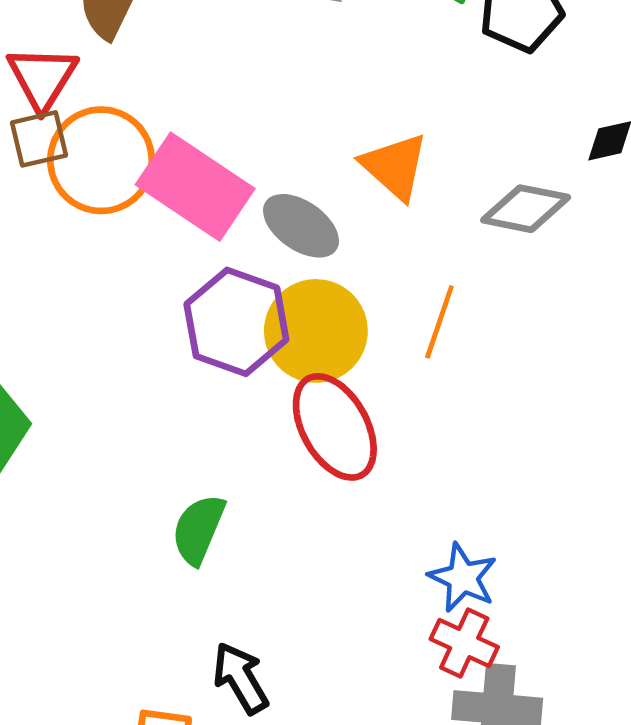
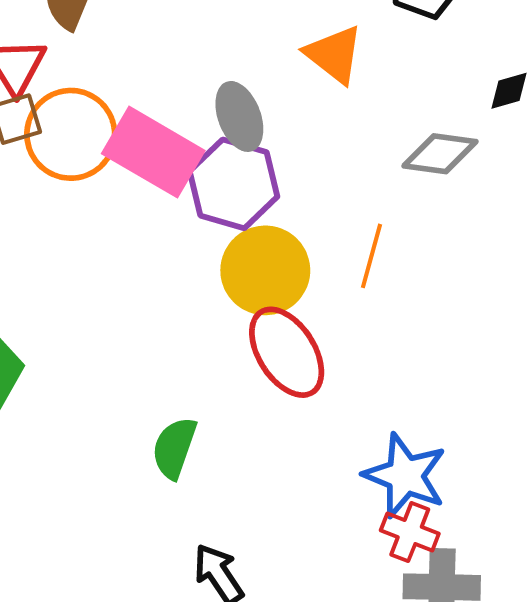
orange triangle: (395, 166) -> (334, 54), moved
gray ellipse: (301, 226) -> (239, 116), moved, turned 38
purple hexagon: (236, 322) -> (234, 184), moved
blue star: (463, 578) -> (405, 476), size x1.4

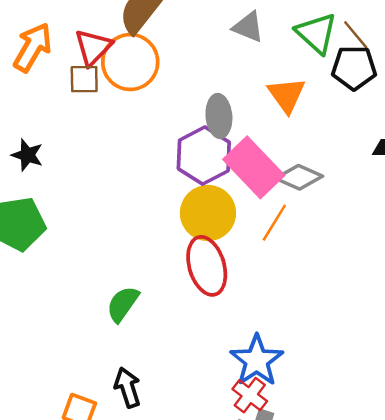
orange circle: (71, 134) -> (130, 62), moved
pink rectangle: (153, 152) -> (254, 167), moved
gray diamond: (440, 154) -> (299, 177), moved

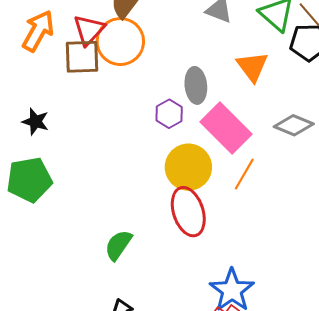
brown square: (84, 79) -> (82, 57), size x1.4
purple hexagon: (204, 156) -> (169, 114), moved, size x0.6
gray diamond: (299, 177) -> (294, 125), moved

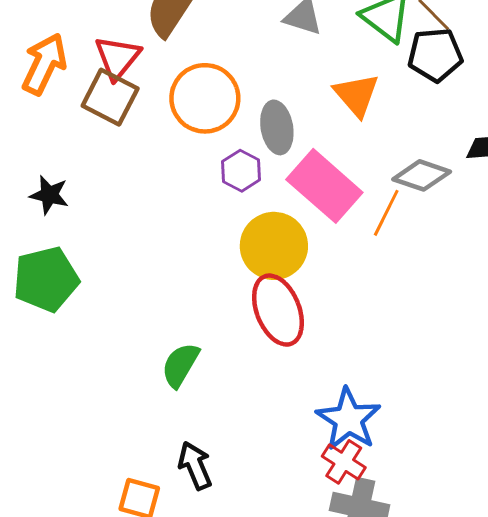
orange circle: (120, 42) -> (205, 98), moved
brown square: (82, 57) -> (110, 97), turned 33
orange line: (244, 174) -> (386, 213), moved

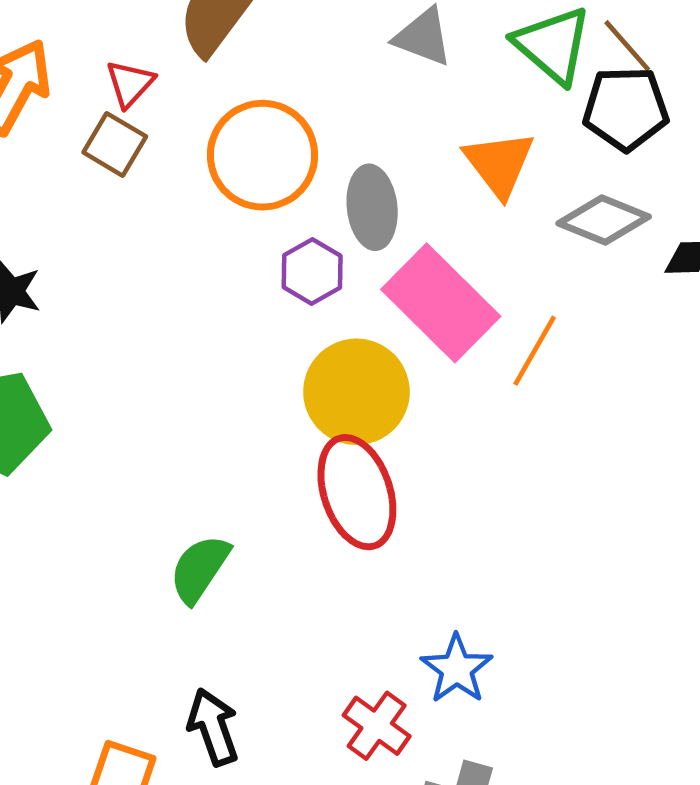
red triangle: (117, 58) -> (130, 84), size x0.7
brown square: (110, 97) -> (115, 144), size x0.7
gray diamond: (422, 175) -> (604, 220), moved
blue star: (348, 419) -> (457, 669), size x0.7
red cross: (344, 462) -> (377, 726), moved

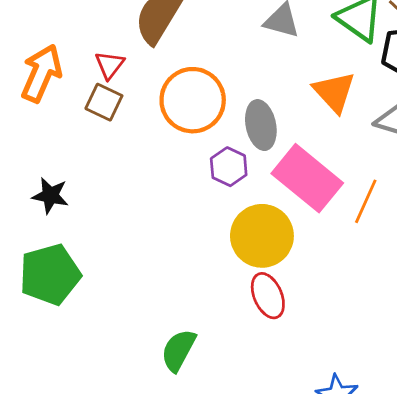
red ellipse: (357, 492) -> (268, 296), size x0.7

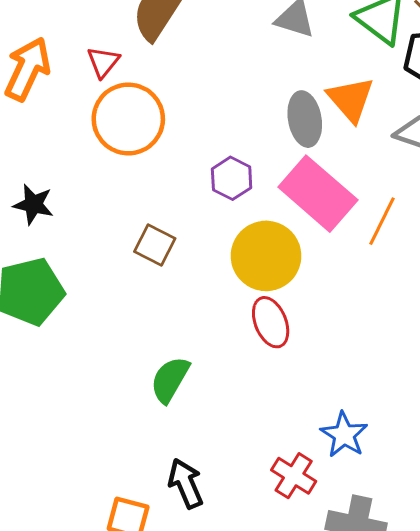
orange circle: (193, 100) -> (128, 119), moved
brown square: (104, 102) -> (155, 245), moved
gray ellipse: (261, 125) -> (305, 119), moved

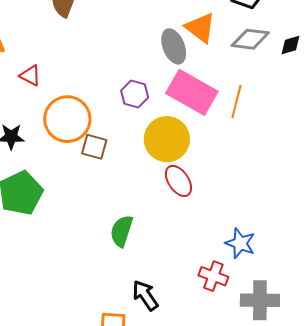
red triangle: (103, 62) -> (30, 76), moved, turned -30
orange circle: (128, 119) -> (67, 119), moved

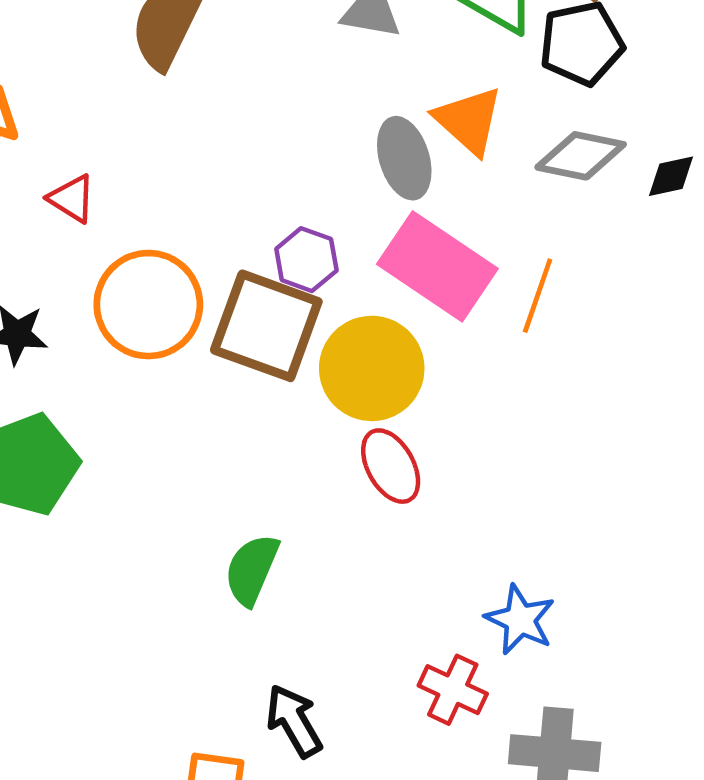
brown square: (94, 147) -> (266, 326), moved, size x1.8

